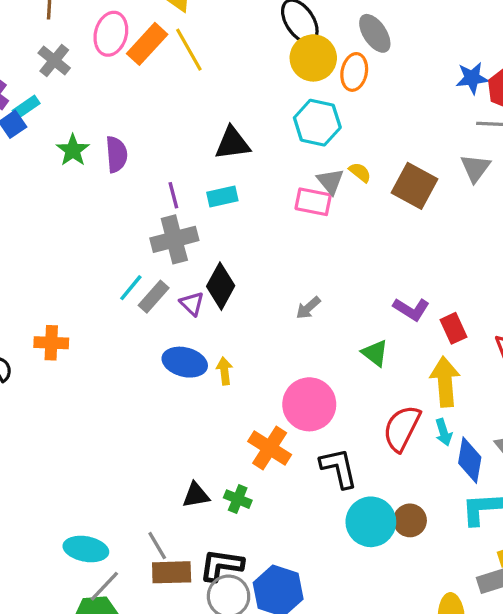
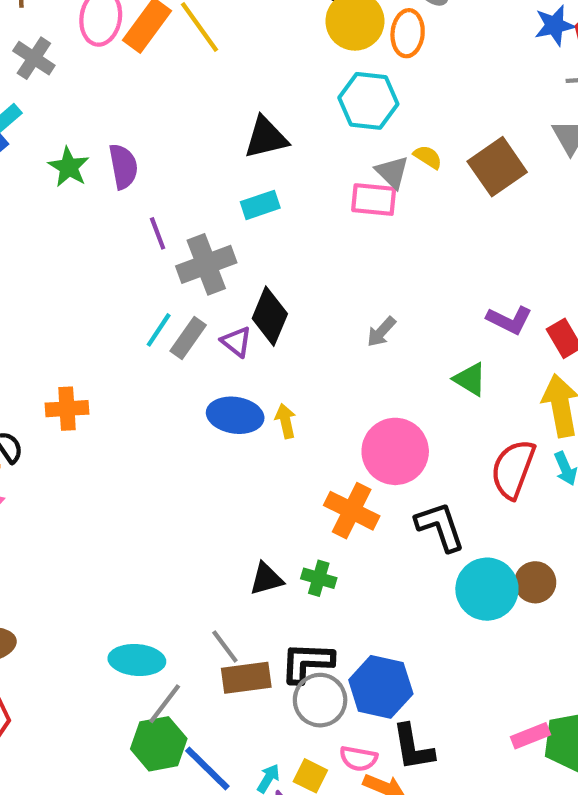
brown square: (414, 186) -> (497, 167), turned 33
purple line: (173, 195) -> (158, 233), moved

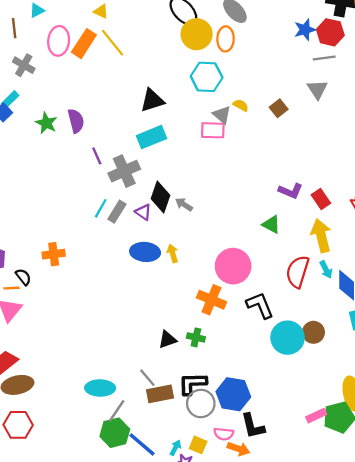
brown square: (497, 167) -> (279, 108), size x0.6
cyan rectangle: (260, 205) -> (151, 137), size x1.4
gray arrow: (381, 332) -> (184, 204), moved, turned 84

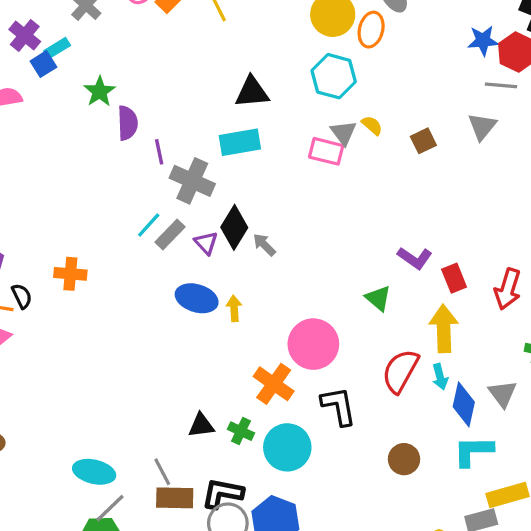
purple semicircle: (76, 121) -> (128, 123), moved
gray cross: (124, 171) -> (192, 181), turned 36
cyan circle: (288, 338) -> (287, 447), moved

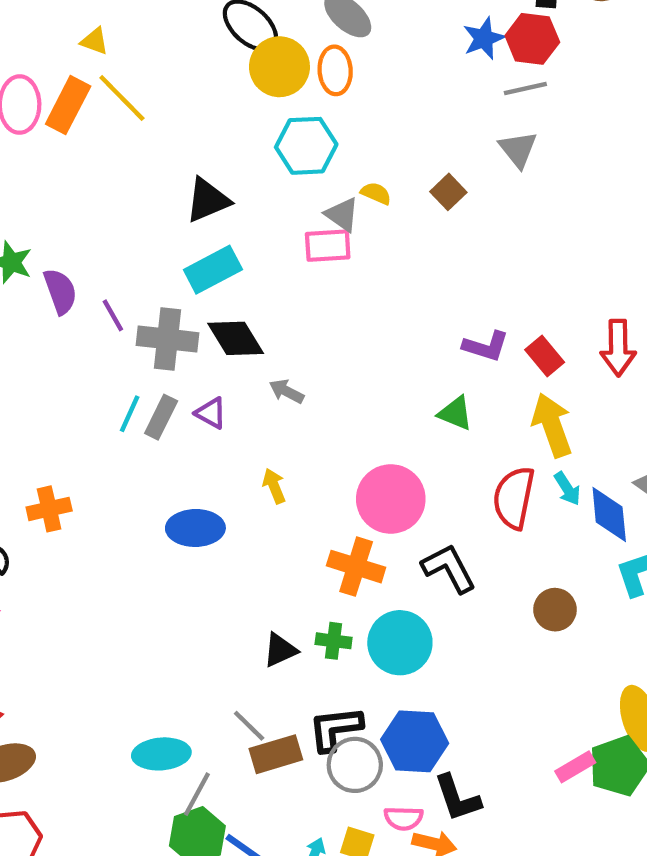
black diamond: (234, 227) -> (236, 338), moved, turned -45
blue ellipse: (197, 298) -> (195, 528), moved

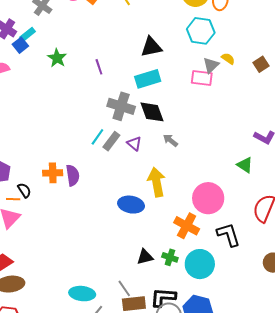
gray triangle: (342, 215) -> (211, 65), turned 30
purple semicircle: (60, 291) -> (73, 175), moved
purple line: (113, 315) -> (99, 67), moved
yellow arrow: (274, 486) -> (157, 182), size x1.8
blue ellipse: (195, 528) -> (131, 205), moved

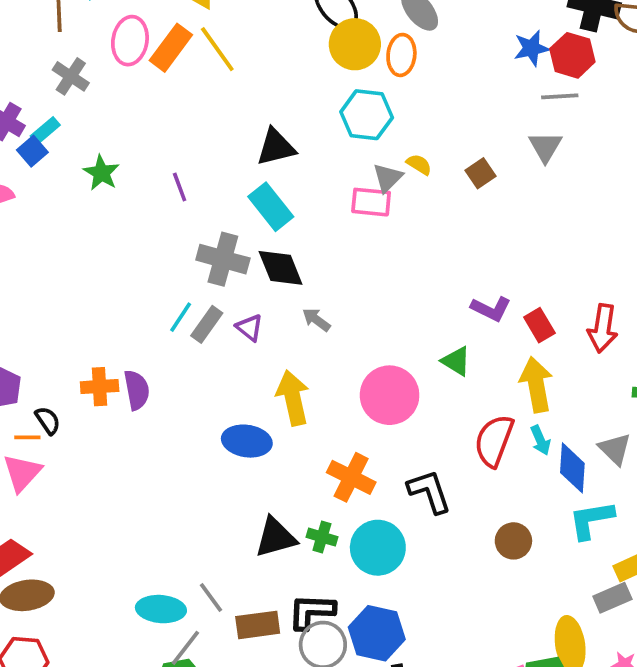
cyan rectangle: (148, 79) -> (271, 207), turned 70
pink circle: (208, 198) -> (390, 395), moved
black triangle: (145, 257) -> (276, 537), size x1.4
gray line: (124, 288) -> (211, 597), moved

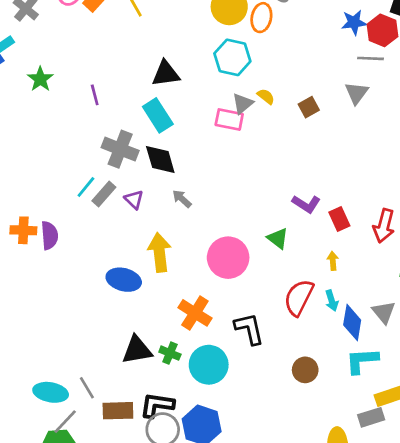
yellow arrow: (536, 385) -> (333, 261), size x0.5

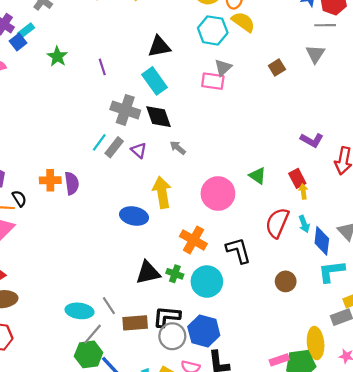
yellow semicircle: (266, 96) -> (243, 22), moved, size x1.6
purple L-shape: (306, 204) -> (312, 140), moved
red rectangle: (339, 219) -> (297, 178), moved

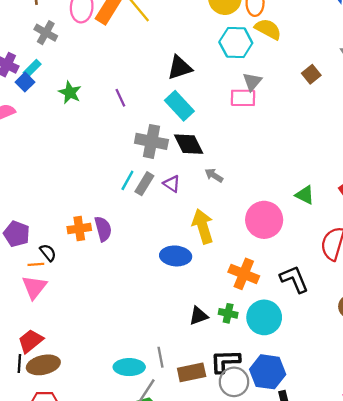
black triangle: (148, 273) -> (199, 316), size x0.7
gray line: (109, 306) -> (160, 357), turned 30

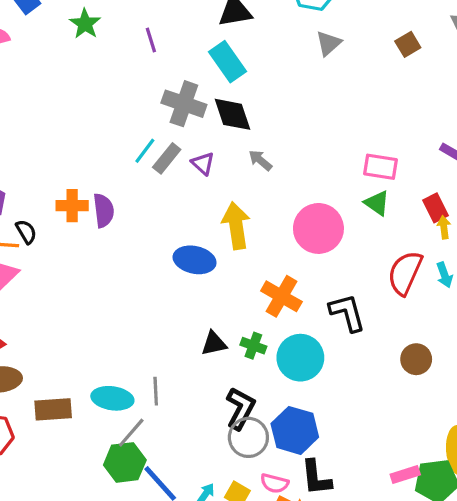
pink rectangle: (243, 98) -> (381, 167), moved
black L-shape: (225, 361) -> (240, 408), turned 112
brown rectangle: (192, 372) -> (53, 409), moved

